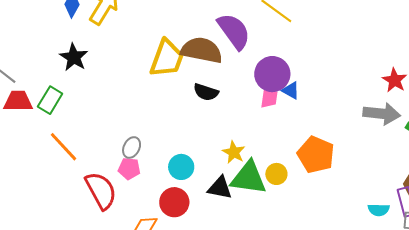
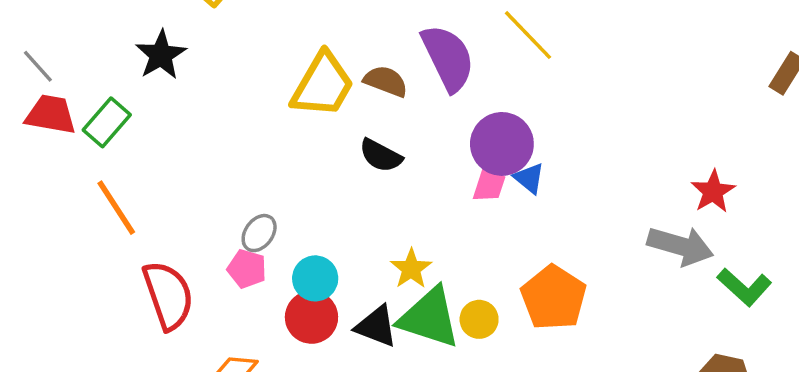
brown semicircle: (202, 50) -> (386, 81), size x0.6
gray ellipse: (132, 148) -> (259, 233), moved
pink pentagon: (129, 169) -> (247, 269), moved
red circle: (174, 202) -> (311, 317), moved

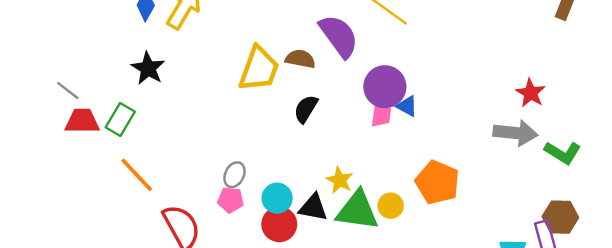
black semicircle: (381, 155) -> (306, 109), turned 104
black triangle: (376, 326) -> (313, 207), moved

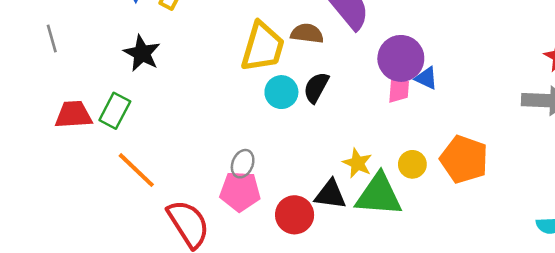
gray line: (68, 91) -> (52, 38), moved, turned 40
cyan circle: (277, 198) -> (281, 92), moved
pink pentagon: (231, 200) -> (240, 191), size x1.4
yellow circle: (391, 206) -> (412, 164), moved

